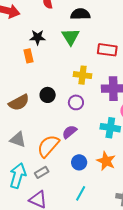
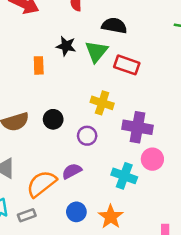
black star: (38, 37) -> (66, 46), moved
red rectangle: (107, 50) -> (127, 65), moved

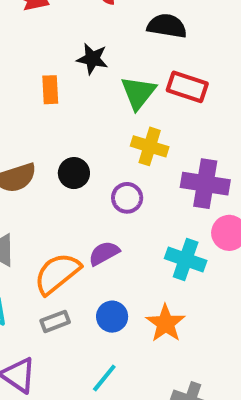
green triangle: (96, 52) -> (138, 93), moved
gray rectangle: (27, 215) -> (55, 321), moved

